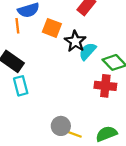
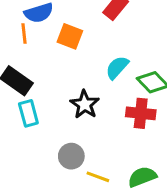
black star: (75, 41) -> (85, 104), moved
gray circle: (61, 126) -> (71, 156), moved

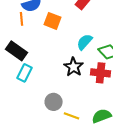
black star: (85, 104) -> (74, 67), moved
cyan rectangle: (28, 113) -> (25, 73), turned 42

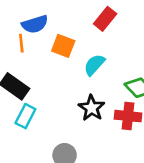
cyan semicircle: (85, 42) -> (94, 65), moved

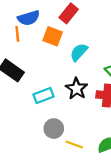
red rectangle: (105, 19) -> (69, 13), moved
cyan rectangle: (25, 116) -> (44, 95), moved, turned 42

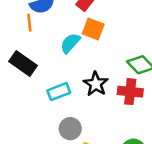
orange square: (53, 36) -> (93, 29), moved
cyan semicircle: (79, 52) -> (70, 43), moved

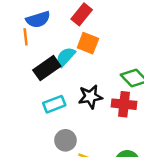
black rectangle: (23, 64) -> (47, 68), moved, turned -70
black star: (96, 84) -> (90, 97), turned 30

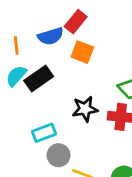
blue semicircle: (38, 19) -> (51, 36), moved
cyan semicircle: (65, 57) -> (16, 76), moved
cyan rectangle: (54, 104) -> (44, 133), moved

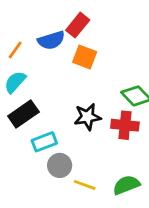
orange line: (16, 45) -> (15, 50), turned 42
black rectangle: (39, 79) -> (23, 114), moved

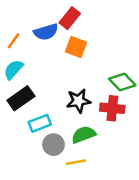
yellow line: (85, 185) -> (76, 162), turned -30
green semicircle: (126, 185) -> (84, 135), moved

